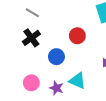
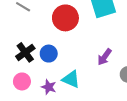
red circle: (77, 36) -> (65, 18), moved, size x1.5
black cross: (31, 38) -> (25, 52), moved

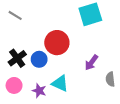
red circle: (65, 18) -> (57, 43), moved

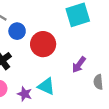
blue circle: (39, 59) -> (17, 31), moved

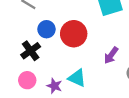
blue circle: (17, 31) -> (46, 29), moved

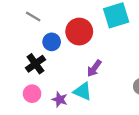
red circle: (74, 34) -> (79, 32), moved
purple arrow: (111, 55) -> (94, 68), moved

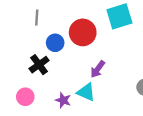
gray line: (33, 17) -> (37, 18), turned 63
pink circle: (32, 94) -> (25, 97), moved

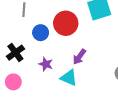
black cross: (39, 65) -> (15, 53), moved
purple star: (63, 100) -> (46, 64), moved

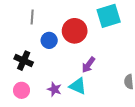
black cross: (15, 53) -> (24, 61), turned -30
purple star: (46, 64) -> (54, 89), moved

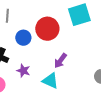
purple star: (54, 89) -> (23, 71), moved

